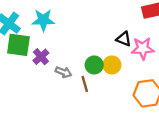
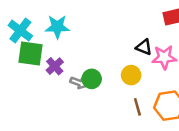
green circle: (94, 65) -> (92, 79), moved
brown line: (85, 84) -> (137, 107), moved

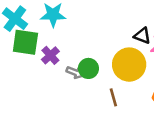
yellow circle: (131, 75) -> (129, 65), size x1.6
brown line: (137, 107) -> (113, 97), moved

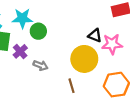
green circle: (88, 68) -> (38, 31), moved

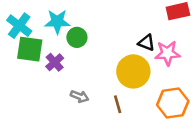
gray arrow: (40, 65) -> (80, 96), moved

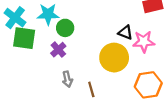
purple cross: (55, 62) -> (58, 50), moved
gray arrow: (80, 96) -> (67, 79), turned 56
brown line: (118, 104) -> (91, 89), moved

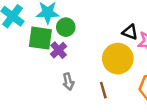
green square: (24, 38) -> (40, 38), moved
brown line: (91, 89) -> (103, 90), moved

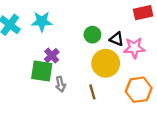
green circle: (66, 27) -> (92, 35), moved
green square: (40, 38) -> (42, 71), moved

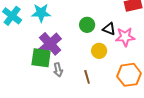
purple cross: (52, 56) -> (50, 44), size x1.6
yellow circle: (106, 63) -> (99, 51), size x0.6

